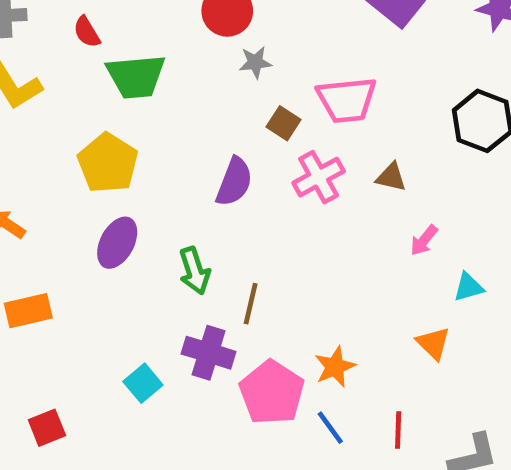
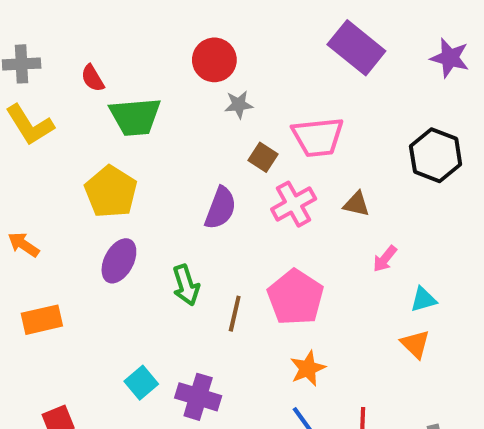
orange triangle: (433, 343) -> (415, 344), moved
purple cross: (209, 353) -> (198, 397), moved
pink pentagon: (272, 393) -> (296, 297), moved

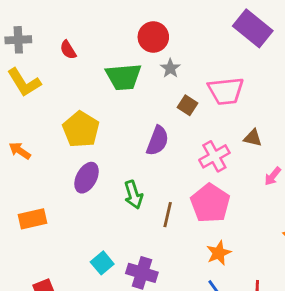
gray star: (239, 105) -> (170, 68), turned -30
green trapezoid: (135, 117) -> (123, 77), moved
pink cross: (294, 204) -> (214, 156), moved
orange arrow: (24, 245) -> (20, 151), moved

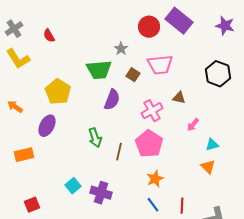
red circle: (153, 37) -> (149, 27), moved
gray cross: (18, 40) -> (14, 29), turned -30
green trapezoid: (123, 77) -> (99, 70), moved
purple ellipse: (87, 178) -> (47, 126), moved

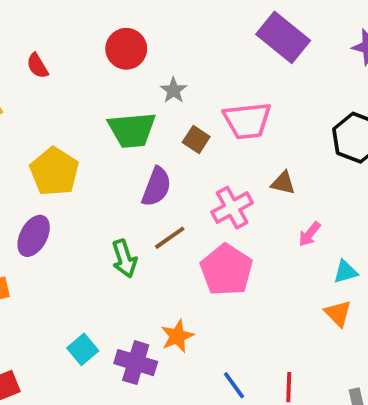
red circle: (149, 27) -> (126, 49), moved
brown line: (119, 152) -> (170, 238), moved, turned 42
orange star: (155, 179) -> (177, 336), moved

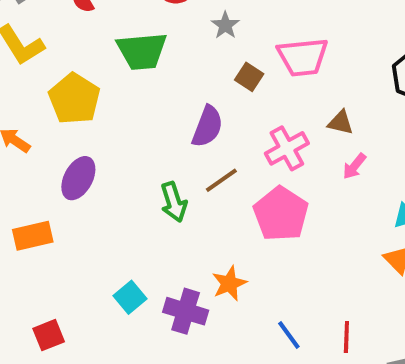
green trapezoid: (132, 130) -> (142, 51), moved
yellow pentagon: (54, 172) -> (74, 99), moved
pink arrow: (310, 234) -> (354, 166), moved

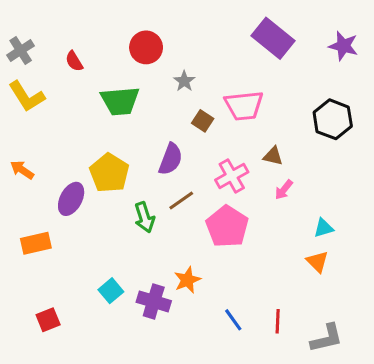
yellow pentagon: (74, 99) -> (109, 173), moved

